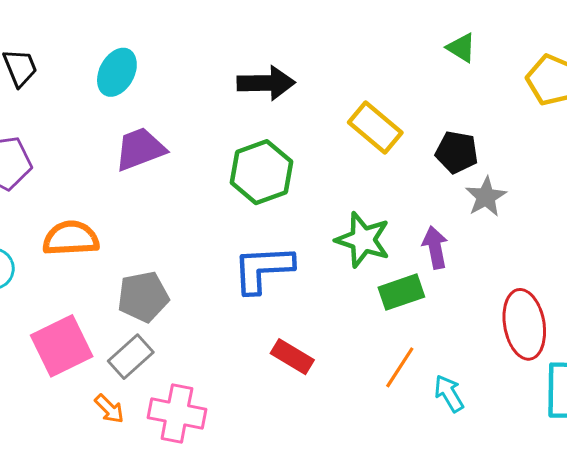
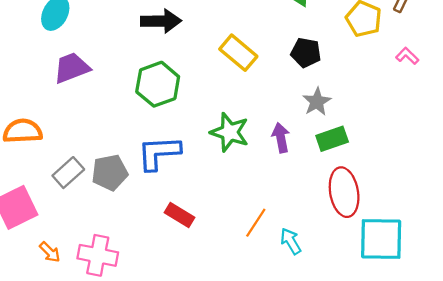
black pentagon: (457, 152) -> (306, 53), moved
green rectangle: (401, 292) -> (332, 139), moved
gray pentagon: (143, 297) -> (110, 173), moved
gray rectangle: (131, 357) -> (68, 173), moved

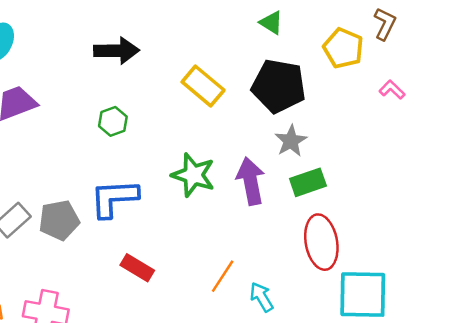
black pentagon: (306, 53) -> (279, 86), size x1.6
green hexagon: (158, 84) -> (113, 121), size x0.6
purple arrow: (281, 138) -> (251, 181), size x1.4

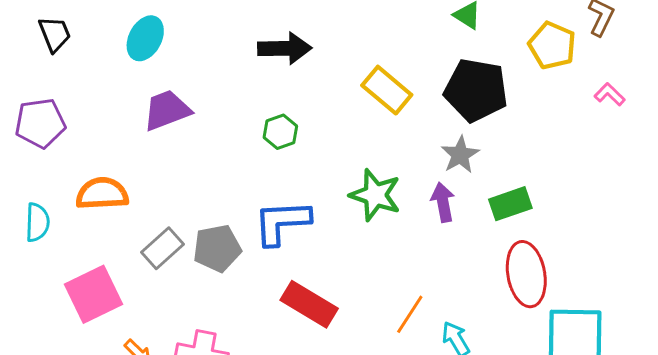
gray star: (291, 141) -> (460, 155), moved
purple arrow: (251, 181) -> (443, 202), size x0.7
red rectangle: (137, 268) -> (309, 304), size x1.4

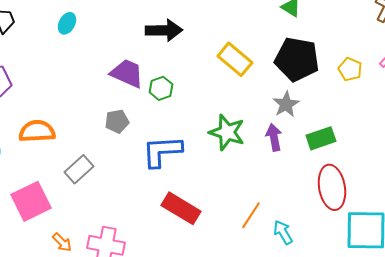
cyan ellipse: (145, 38) -> (67, 23), size x0.7
yellow pentagon: (552, 45) -> (350, 69), moved, size x0.7
purple trapezoid: (167, 110) -> (127, 73), moved, turned 45
gray pentagon: (217, 248) -> (117, 121), moved, size x0.7

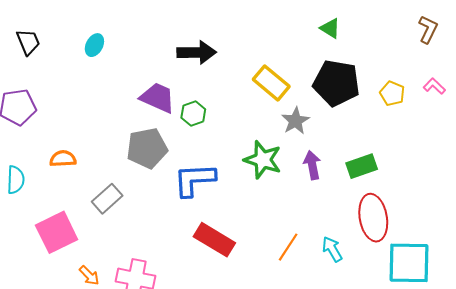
gray star: (286, 104) -> (295, 121), moved
gray pentagon: (117, 121) -> (147, 148), size x1.6
orange semicircle: (37, 131) -> (63, 159), size x0.7
cyan arrow: (283, 232) -> (332, 249), moved

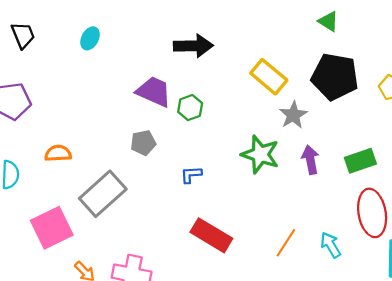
gray pentagon: (147, 148) -> (143, 143), size x0.6
blue L-shape: (194, 180) -> (191, 175), size x0.5
gray rectangle: (107, 199) -> (103, 194), size x1.5

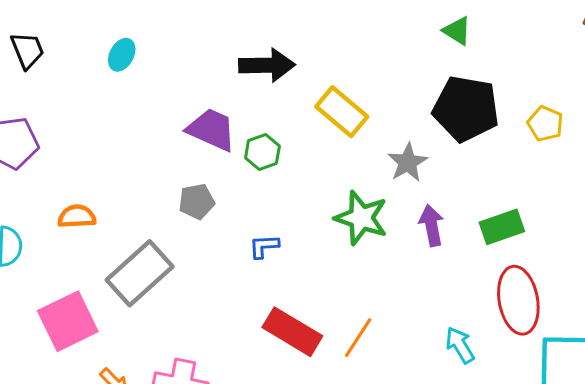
yellow rectangle: (269, 77) -> (342, 112), moved
orange line: (286, 243) -> (358, 338), moved

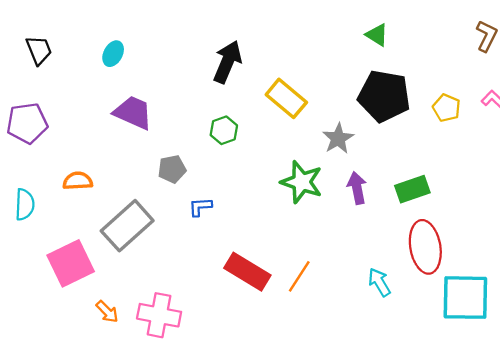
black arrow: (267, 65) -> (227, 62), turned -66
purple trapezoid: (212, 130) -> (133, 113), moved
blue L-shape: (264, 246) -> (200, 207), moved

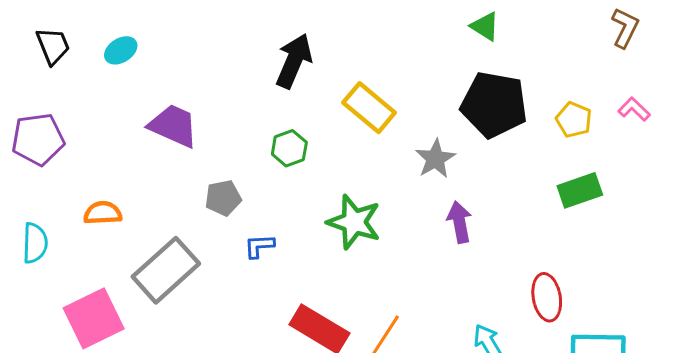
cyan ellipse: (113, 54) -> (121, 50), moved, turned 30
green star: (302, 182) -> (354, 222), moved
green rectangle: (412, 189) -> (580, 190), moved
red ellipse: (425, 247) -> (547, 297), size x0.7

